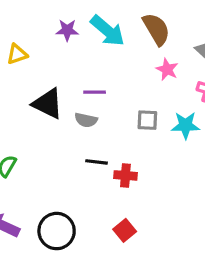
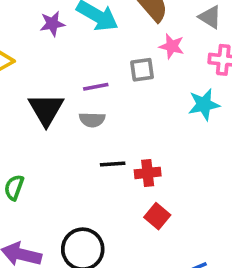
black triangle: (48, 104) -> (46, 109), turned 44
gray square: (147, 120) -> (142, 70), moved
red square: (125, 230) -> (157, 216), moved

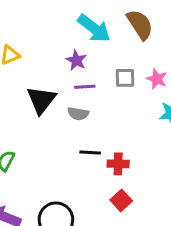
purple star: (52, 24) -> (76, 60), moved, turned 30
pink star: (172, 46) -> (157, 79), moved

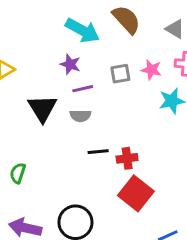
red square: (121, 200) -> (136, 193), size x1.6

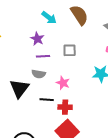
cyan arrow: (82, 30) -> (49, 18), size x0.7
pink star: (151, 70) -> (63, 83), moved
black triangle: (42, 108) -> (19, 88), moved

